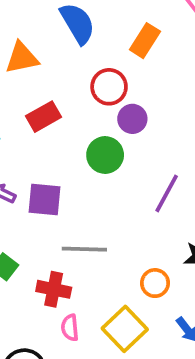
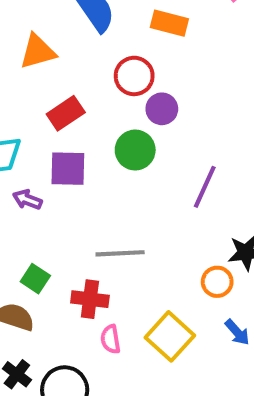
orange rectangle: (145, 41) -> (169, 23), turned 76
purple square: (45, 199) -> (68, 169), moved
orange circle: (155, 283) -> (217, 282), moved

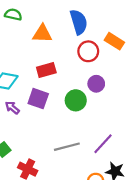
red circle: (134, 76) -> (88, 51), moved
purple line: (205, 187) -> (103, 144), moved
gray line: (120, 253) -> (67, 147), moved, turned -30

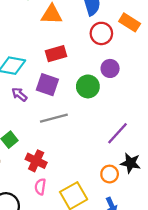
gray line: (67, 147) -> (54, 118), moved

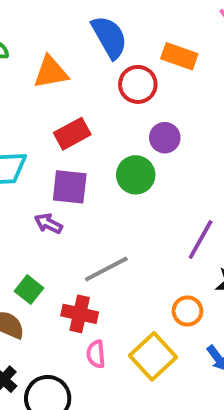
purple arrow: (19, 94) -> (48, 224), moved
gray line: (54, 118) -> (106, 269), moved
orange circle: (110, 174) -> (187, 311), moved

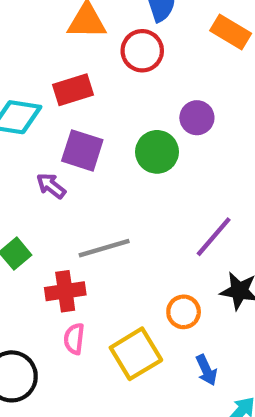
red circle: (138, 84) -> (142, 51), moved
red rectangle: (72, 134) -> (73, 90), moved
red cross: (80, 314) -> (65, 291), turned -32

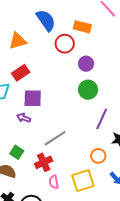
red circle: (142, 51) -> (65, 44), moved
purple circle: (197, 118) -> (86, 64), moved
green circle: (157, 152) -> (88, 90), moved
yellow square: (136, 354) -> (83, 181), turned 30

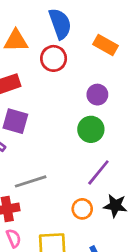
red circle: (65, 44) -> (54, 58), moved
orange circle: (98, 156) -> (82, 209), moved
pink semicircle: (54, 182) -> (14, 238), turned 152

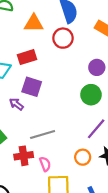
pink semicircle: (14, 238) -> (45, 164), moved

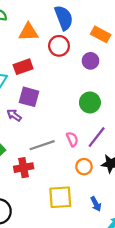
purple circle: (97, 67) -> (91, 61), moved
pink semicircle: (45, 164) -> (72, 139), moved

